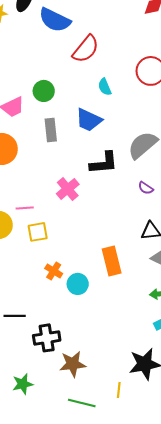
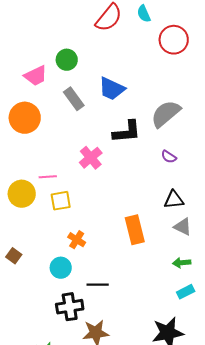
cyan semicircle: (105, 87) -> (144, 14), moved
gray rectangle: (51, 130) -> (74, 99), turned -30
cyan circle: (78, 284) -> (61, 268), moved
black line: (15, 316) -> (98, 285), moved

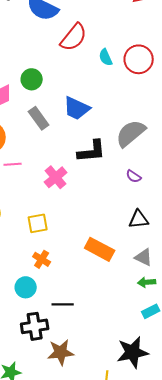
cyan semicircle: (144, 14) -> (106, 57), moved
pink line: (48, 177) -> (13, 164), moved
yellow square: (61, 201) -> (38, 223), moved
gray triangle: (183, 227) -> (144, 257), moved
orange rectangle: (135, 230) -> (100, 249), turned -48

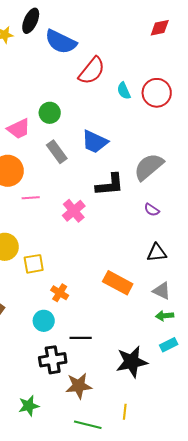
yellow square: (38, 223) -> (34, 264), moved
black star: (133, 352) -> (132, 362), moved

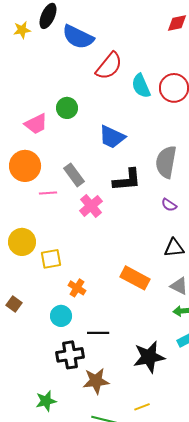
cyan semicircle: (124, 91) -> (141, 86), size x1.4
gray rectangle: (57, 152) -> (74, 175), moved
gray semicircle: (149, 167) -> (166, 162), turned -40
yellow line: (125, 412) -> (142, 407), turned 63

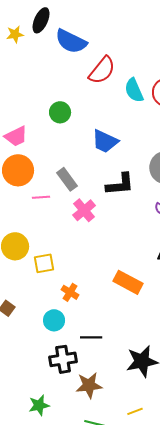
pink trapezoid: (36, 124) -> (16, 136), moved

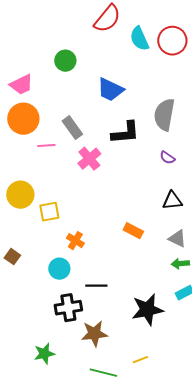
orange rectangle: (128, 282) -> (133, 231), size x0.7

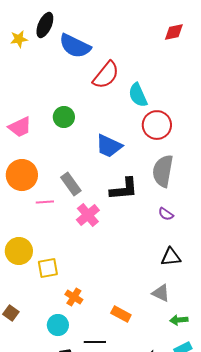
red circle: (172, 41) -> (157, 125), moved
pink trapezoid: (21, 85) -> (20, 127), moved
orange rectangle: (133, 231) -> (121, 314), moved
gray triangle: (177, 239) -> (161, 293), moved

